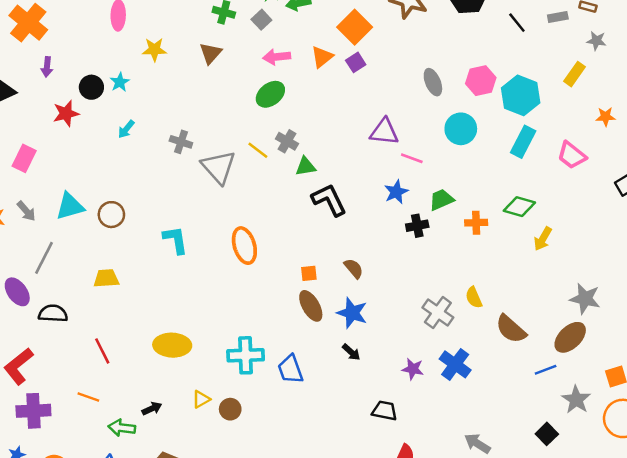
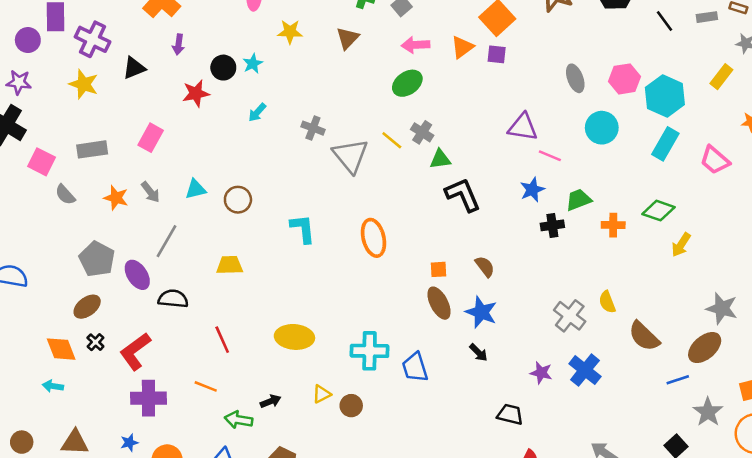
purple square: (356, 62) -> (497, 54), turned 36
cyan triangle: (70, 206) -> (196, 189), size x0.7

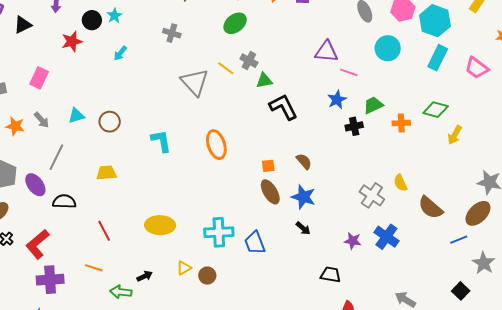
gray cross: (313, 128) -> (172, 33), moved

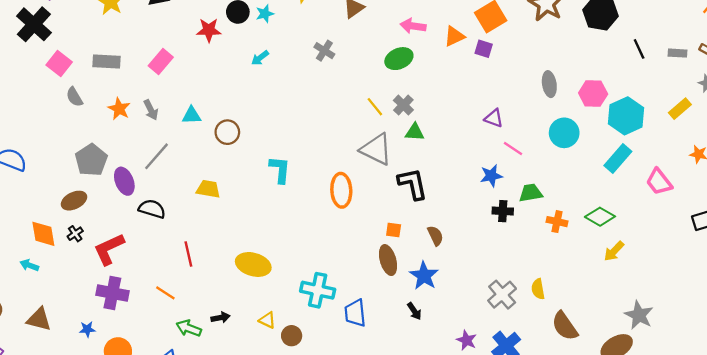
purple triangle: (326, 52) -> (494, 118), size x0.7
gray triangle: (195, 82) -> (376, 149), moved, turned -36
black L-shape: (283, 107) -> (413, 184), moved
yellow triangle: (184, 268) -> (267, 320), turned 42

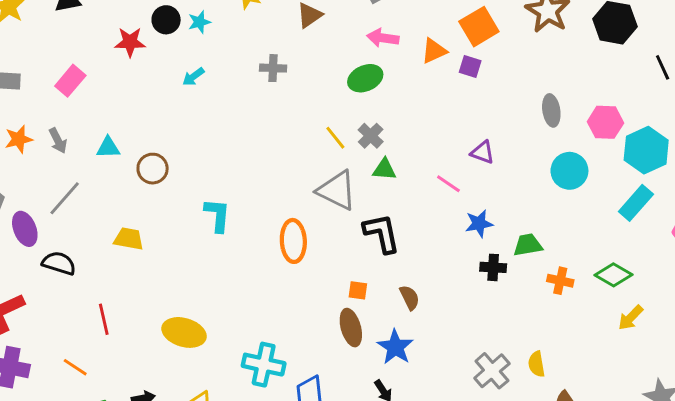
gray cross: (324, 51) -> (273, 68), turned -30
orange star: (119, 109) -> (19, 139), turned 30
pink line: (513, 149) -> (448, 184), moved

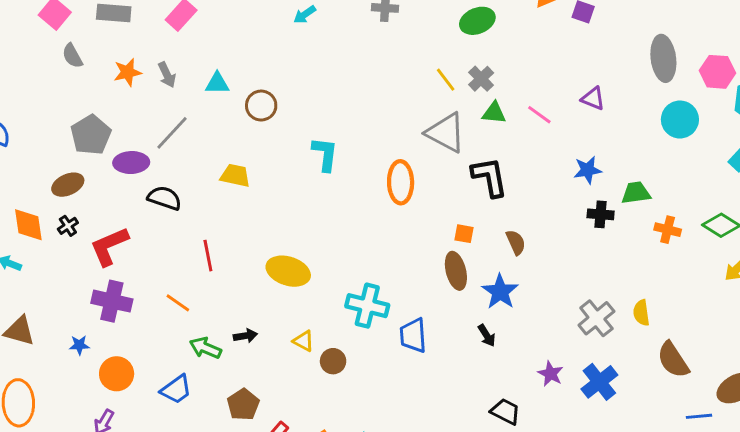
gray ellipse: (551, 110) -> (663, 58), size x1.4
pink line: (448, 184) -> (539, 115), moved
purple ellipse: (25, 229) -> (131, 163), turned -72

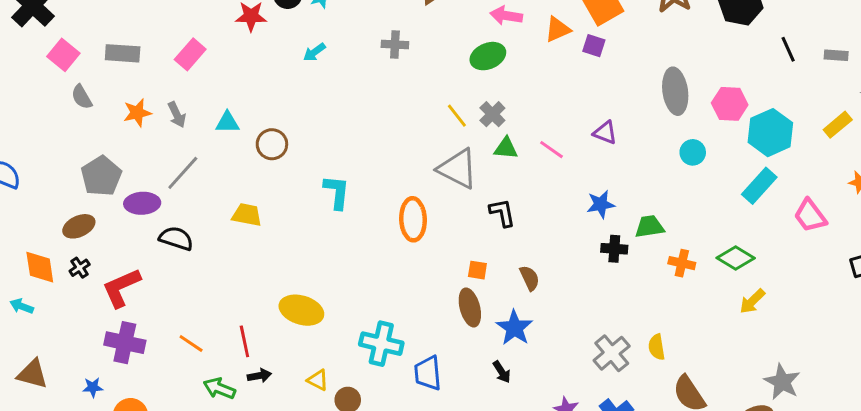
cyan circle: (680, 120) -> (693, 152), size x0.7
black L-shape: (490, 177) -> (502, 213), size x0.7
red line: (208, 256) -> (244, 341), moved

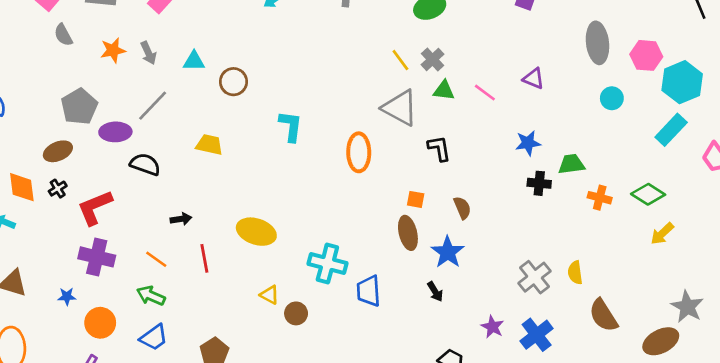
black arrow: (259, 376) -> (181, 219), moved
green arrow: (219, 388) -> (151, 296), moved

